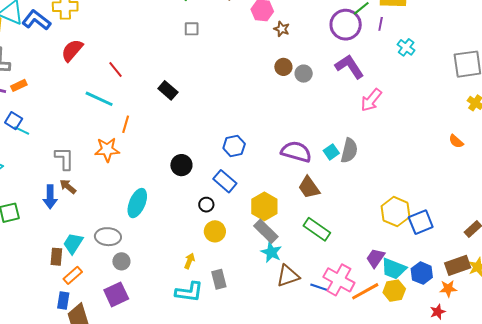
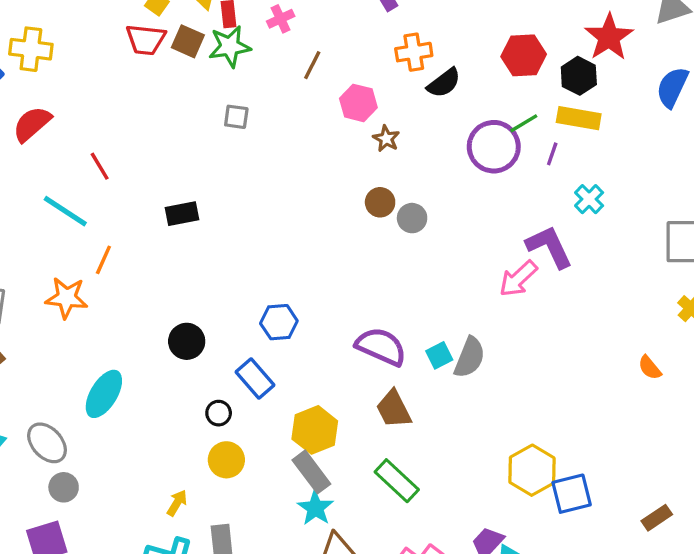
purple L-shape: (349, 67) -> (549, 247), moved
black rectangle: (168, 90) -> (182, 214), turned -60
gray ellipse: (108, 237) -> (47, 443), turned 35

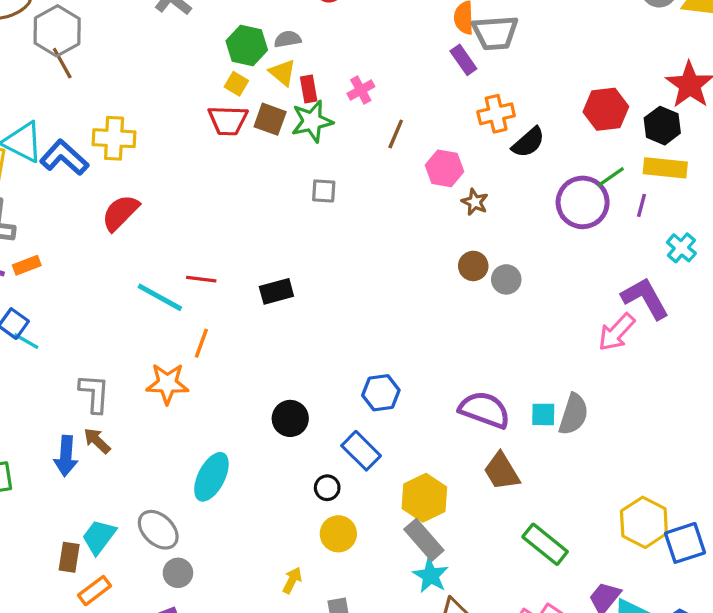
red line: (100, 166) -> (201, 279), moved, turned -48
cyan square: (439, 355) -> (543, 414), turned 32
green rectangle: (397, 481) -> (545, 544), moved

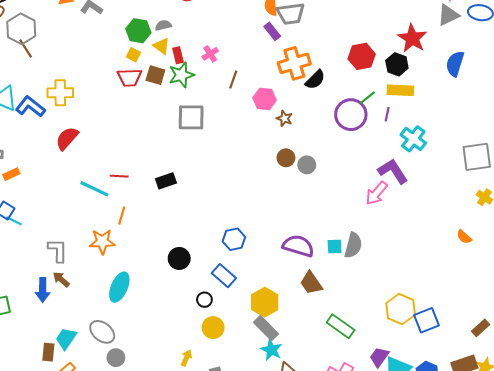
orange cross: (496, 114) -> (294, 63), size x1.4
gray square: (324, 191) -> (191, 117), size x1.8
cyan cross: (681, 248) -> (413, 139), size x1.4
cyan ellipse: (211, 477) -> (119, 287), moved

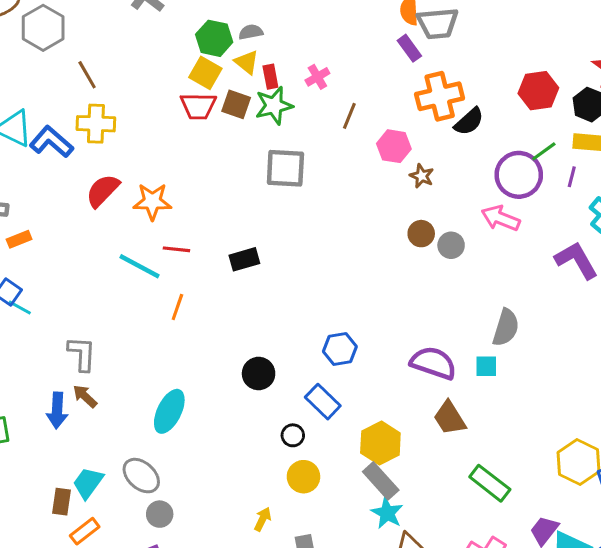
brown line: (26, 49) -> (87, 75), moved
yellow square: (133, 55) -> (205, 73), size x1.5
pink arrow: (377, 193) -> (501, 218), moved, turned 70
orange star: (102, 242) -> (152, 201), moved
gray semicircle: (353, 245) -> (506, 328), moved

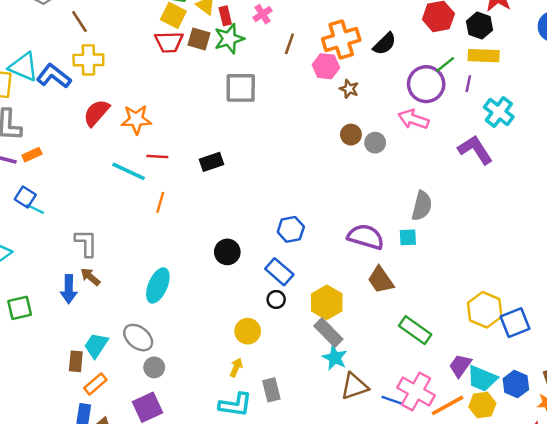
orange cross: (440, 96) -> (341, 40), moved
black circle: (293, 435) -> (276, 299), moved
yellow circle: (303, 477) -> (248, 331), moved

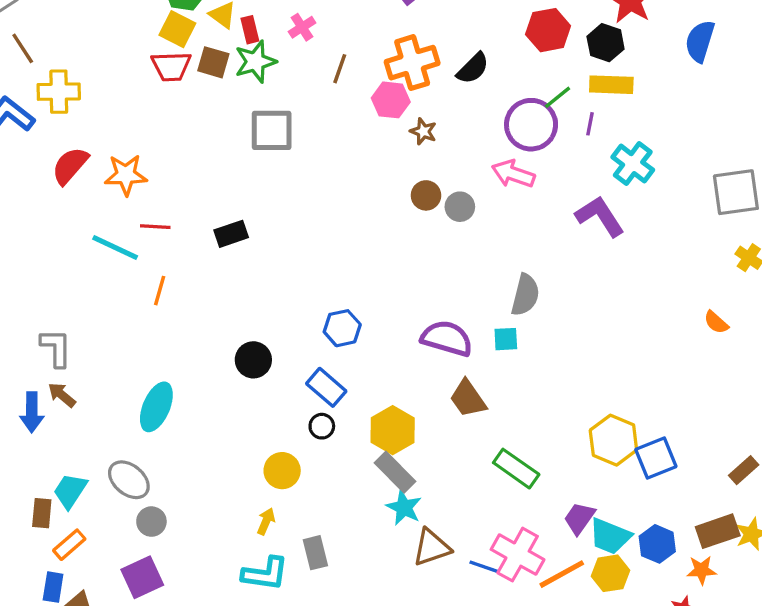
brown line: (79, 21) -> (23, 48), moved

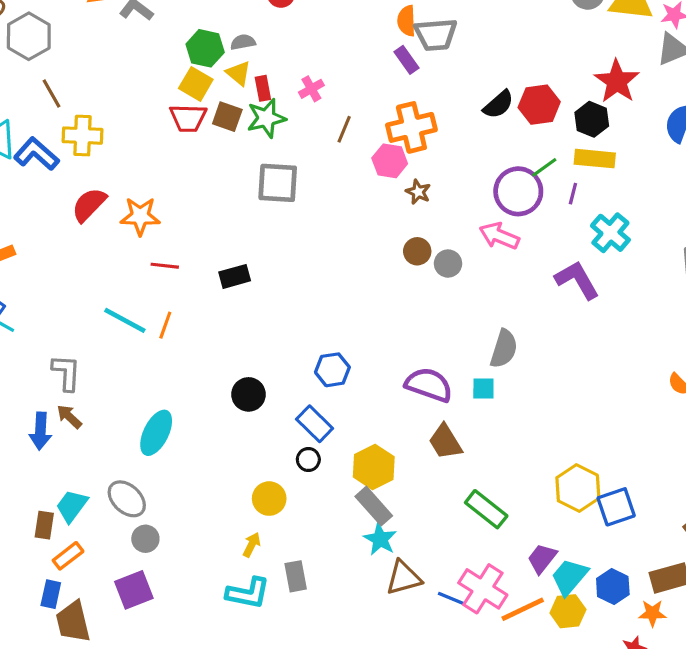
black semicircle: (473, 68) -> (498, 104), moved
cyan line: (115, 247) -> (125, 320), moved
cyan trapezoid: (610, 536) -> (569, 577), turned 105

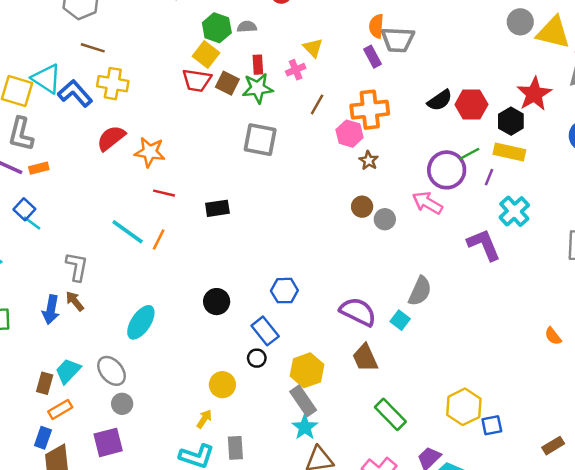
yellow triangle: (238, 73) -> (313, 48), moved
brown line: (51, 94) -> (93, 48), turned -50
cyan square: (483, 389) -> (400, 320), turned 30
blue square: (616, 507) -> (492, 425), size x0.7

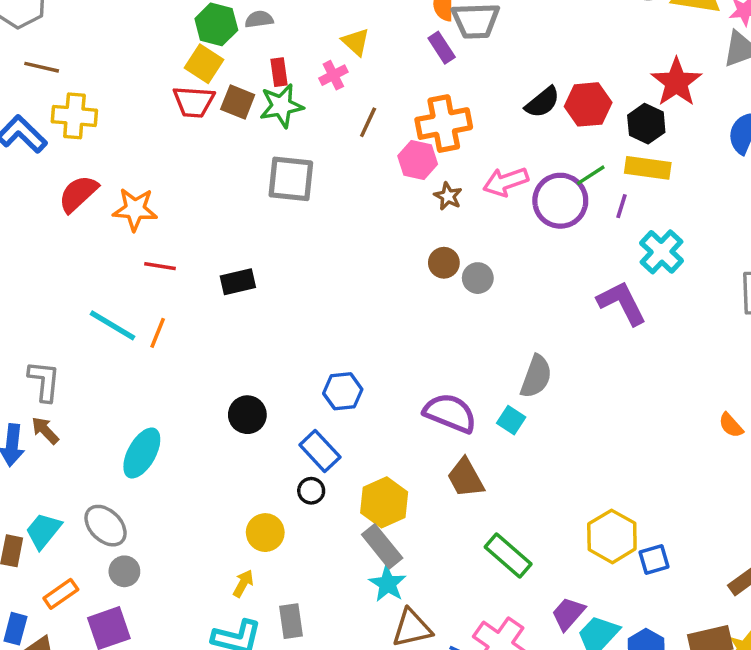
pink arrow: (427, 203) -> (506, 182), moved, turned -44
orange rectangle: (60, 409) -> (61, 594), moved

